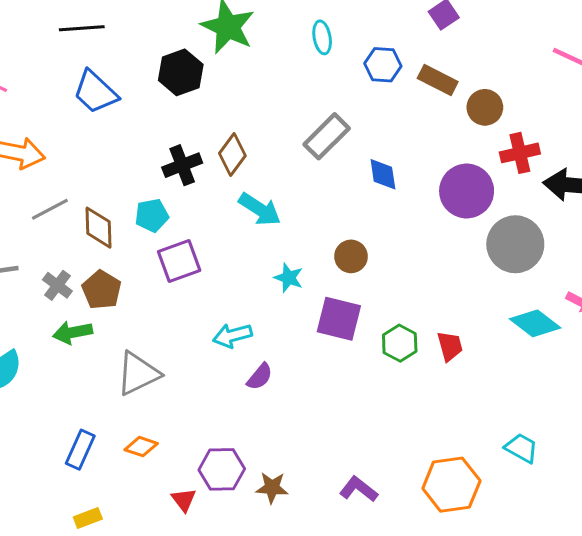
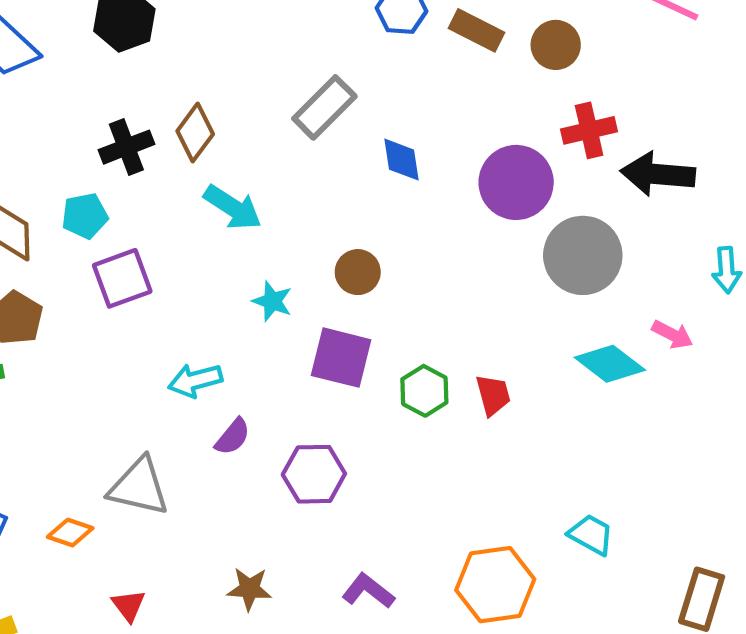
brown circle: (485, 107) -> (556, 45), moved
gray triangle: (138, 374) -> (139, 487), moved, turned 39
purple hexagon: (222, 469) -> (314, 474), moved

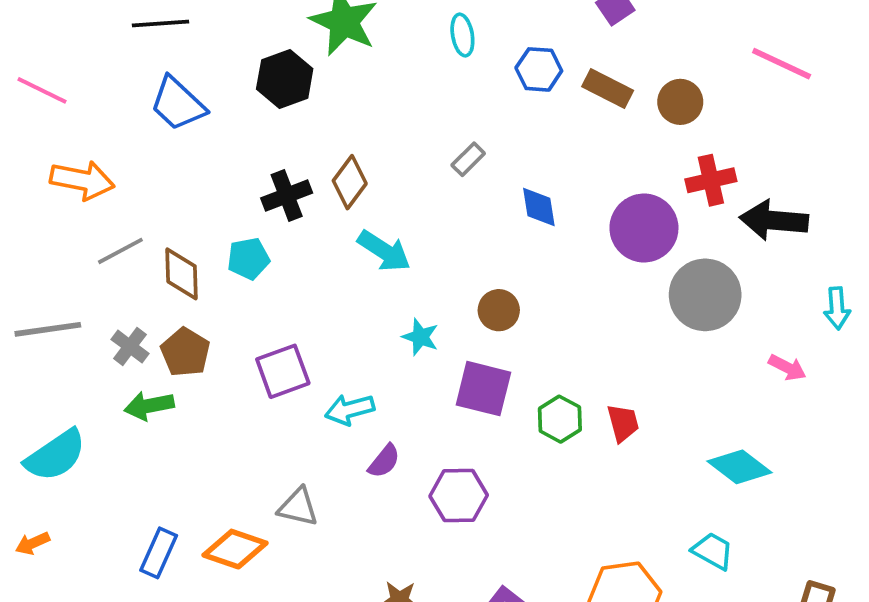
gray rectangle: (324, 107) -> (468, 159), size x0.6
purple square: (122, 278) -> (283, 371), moved
cyan diamond: (610, 364) -> (740, 467), moved
gray triangle: (139, 487) -> (298, 507), size x0.7
orange diamond: (70, 533) -> (235, 549), size x1.5

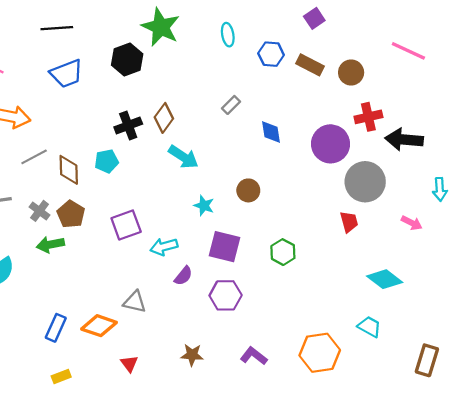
blue trapezoid: (178, 104) -> (67, 74), turned -64
purple square: (483, 389) -> (225, 247), moved
red trapezoid: (623, 423) -> (349, 222), moved

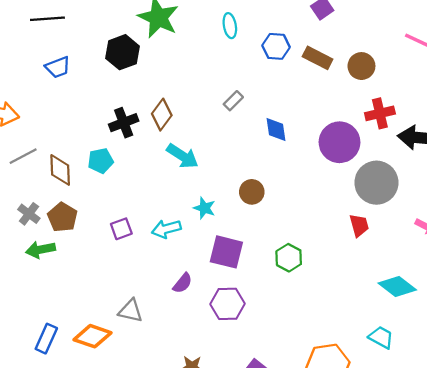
blue trapezoid: (67, 74) -> (58, 67), size x0.7
purple square: (126, 225) -> (121, 229), size x0.7
cyan arrow: (164, 247) -> (166, 229), moved

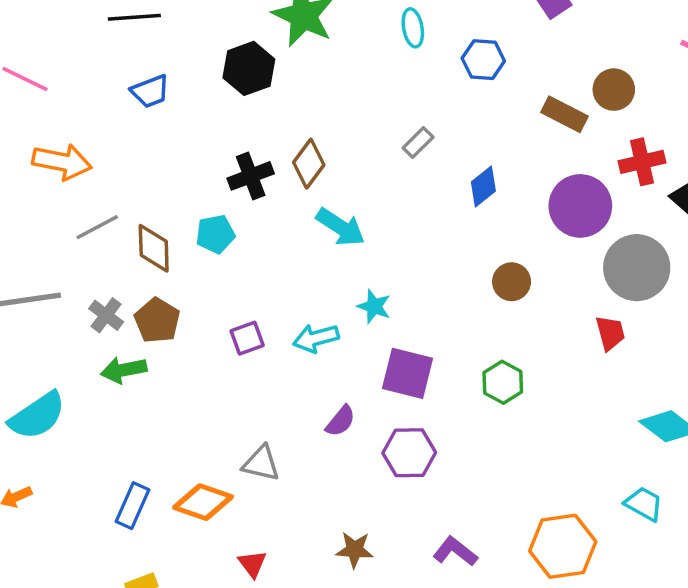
brown rectangle: (318, 58) -> (564, 114), moved
blue diamond: (276, 130) -> (483, 187), turned 60
brown circle: (252, 192) -> (512, 282), moved

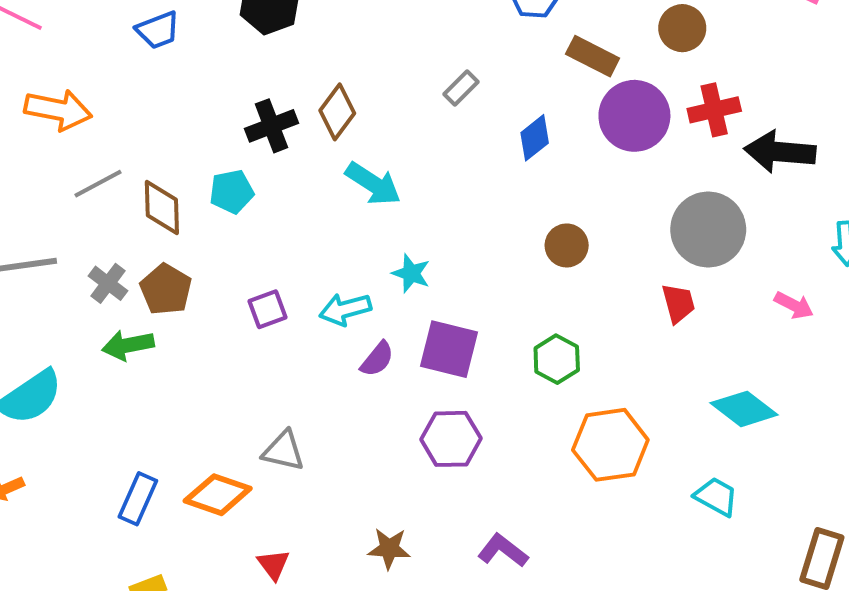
brown rectangle: (564, 114) -> (593, 56), moved
purple circle: (580, 206) -> (634, 116), moved
purple semicircle: (341, 421) -> (377, 359), moved
orange hexagon: (563, 546) -> (610, 445), moved

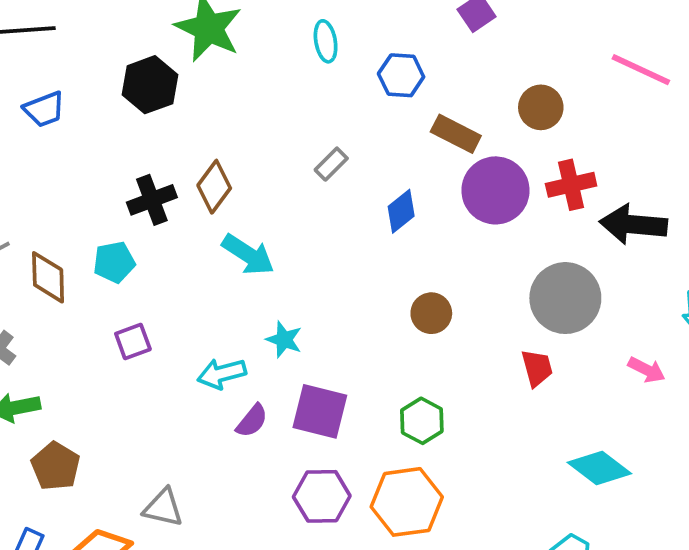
brown pentagon: (166, 289) -> (56, 466), moved
purple square: (268, 309) -> (133, 341), moved
orange hexagon: (610, 445) -> (407, 502), moved

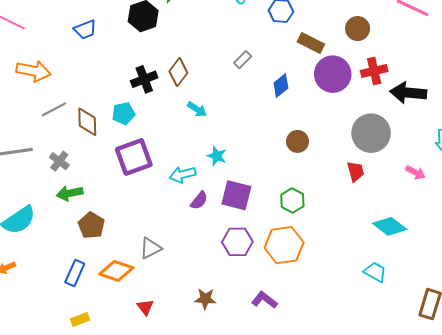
cyan arrow: (248, 255) -> (197, 109), size x0.7
purple square: (133, 341) -> (134, 157), size x1.8
gray triangle: (163, 508) -> (150, 248), turned -40

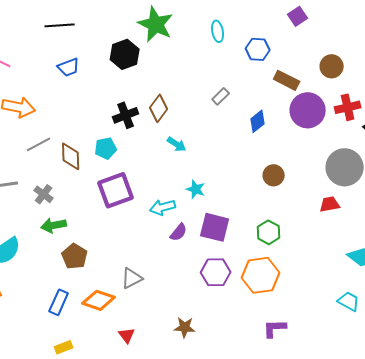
red trapezoid: (355, 171) -> (330, 204), turned -85
purple L-shape: (264, 300) -> (275, 328), moved, turned -40

